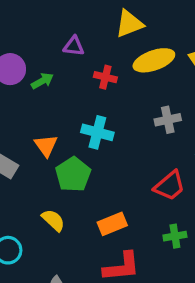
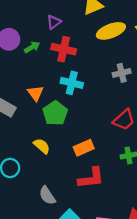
purple triangle: (74, 46) -> (54, 22), turned -42
red cross: (105, 77) -> (64, 49), moved, size x1.5

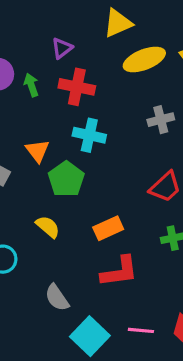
green arrow: (32, 47) -> (31, 85), turned -77

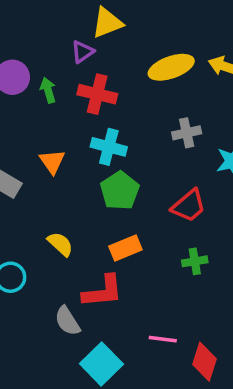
yellow triangle: (118, 23) -> (107, 23), moved
green pentagon: (66, 179) -> (120, 191), moved
red L-shape: (119, 272) -> (103, 291), moved
pink line: (141, 330) -> (163, 339), moved

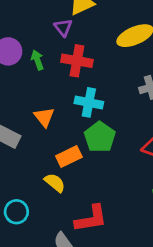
purple triangle: (83, 52) -> (63, 27), turned -30
orange rectangle: (125, 248) -> (69, 157), moved

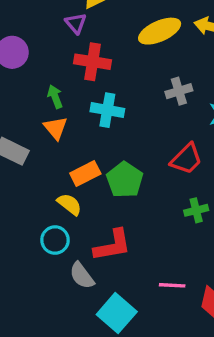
green arrow: (37, 60) -> (55, 97), moved
green pentagon: (100, 137) -> (125, 180), moved
cyan circle: (16, 212) -> (55, 240), moved

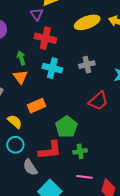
gray cross: (179, 91) -> (87, 65), moved
green pentagon: (125, 180) -> (66, 127), moved
yellow semicircle: (69, 204) -> (15, 122), moved
green cross: (196, 210) -> (80, 151), moved

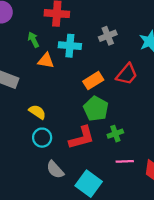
orange triangle: (20, 77) -> (46, 61), moved, turned -35
orange rectangle: (36, 106) -> (93, 81), moved
gray semicircle: (30, 167) -> (55, 170), moved

